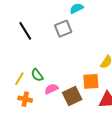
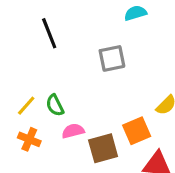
gray square: (63, 29) -> (112, 58), moved
orange square: (91, 81) -> (137, 131), turned -30

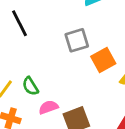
orange square: (137, 131) -> (103, 60), moved

